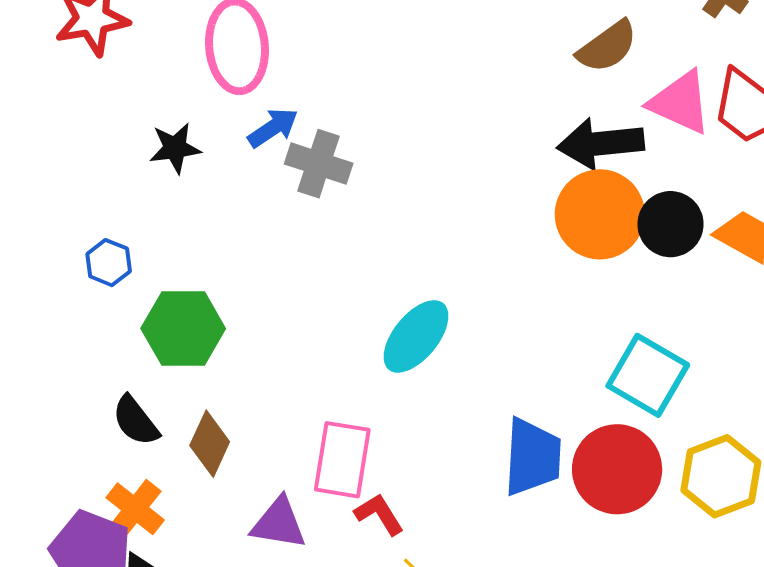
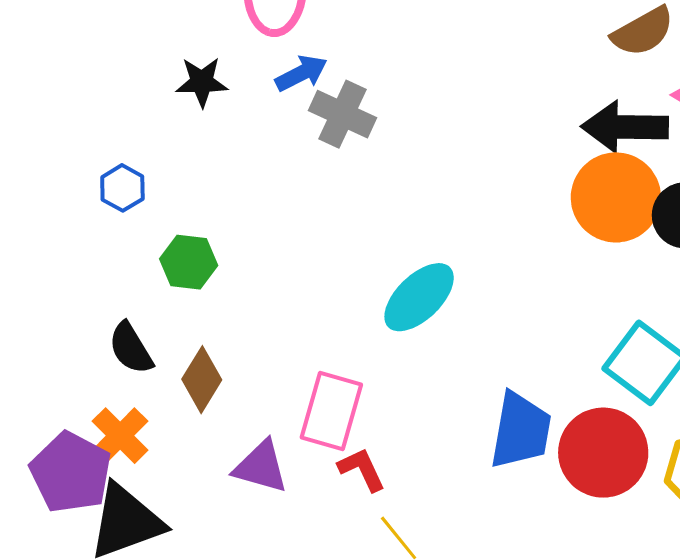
green hexagon: (183, 328) -> (189, 262), size x0.7

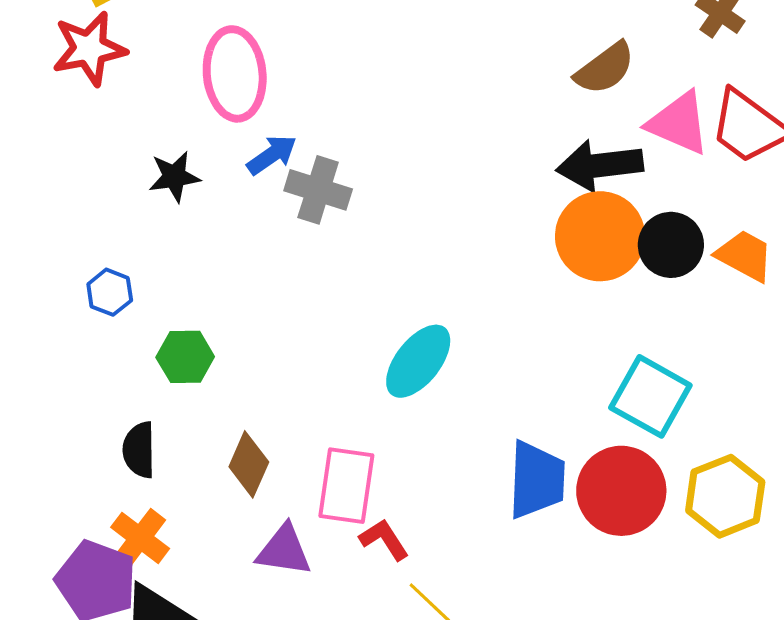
black semicircle: (131, 348) -> (139, 450), turned 38
brown diamond: (202, 380) -> (249, 464), moved

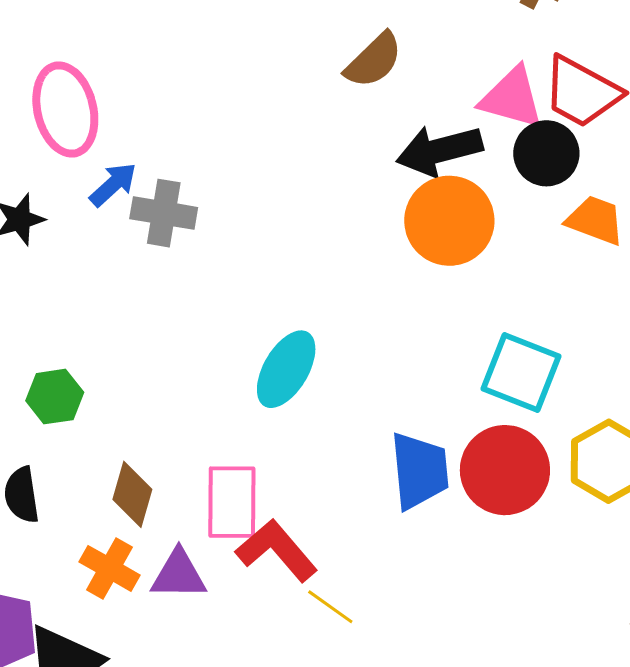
brown semicircle: (605, 68) -> (374, 60), moved
black circle: (671, 245) -> (546, 153), moved
orange cross: (140, 538) -> (110, 568), moved
red L-shape: (384, 539) -> (277, 550), size x1.6

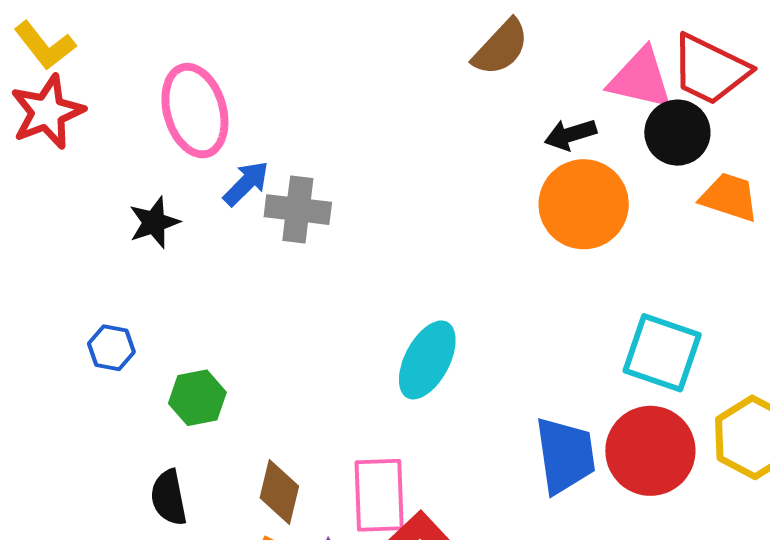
black arrow: (439, 150) -> (570, 134), size x0.6

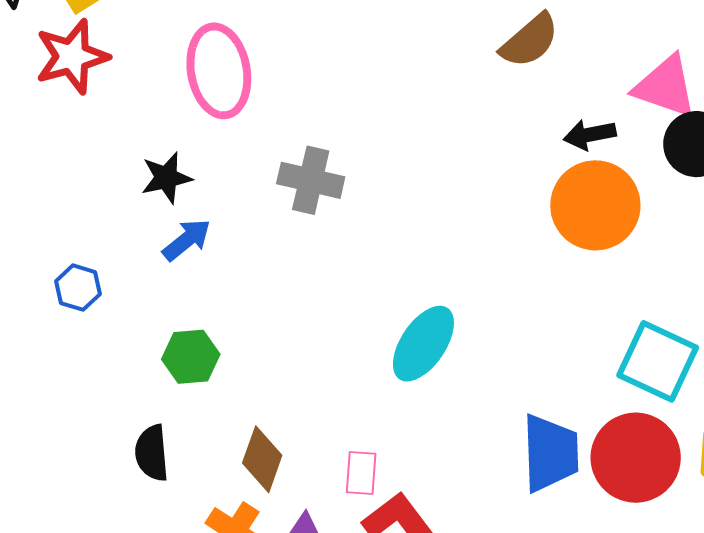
blue arrow: (246, 183) -> (187, 240), moved
blue hexagon: (111, 348) -> (78, 288), moved
pink rectangle: (379, 495) -> (361, 473), size x0.6

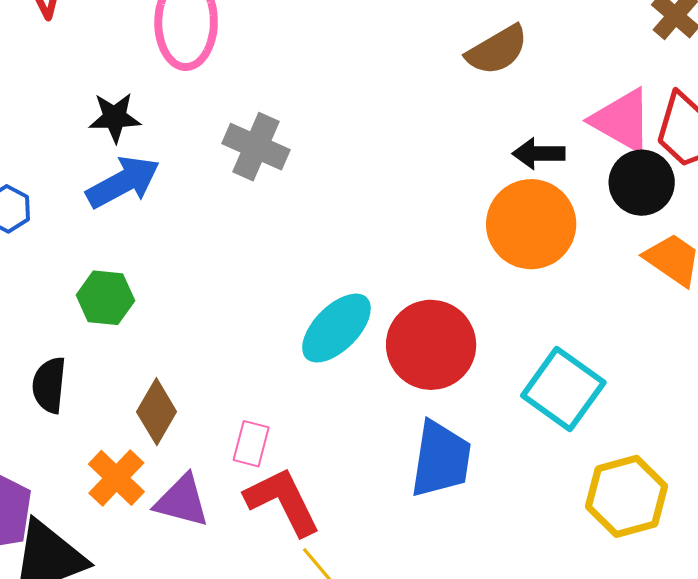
blue arrow: (187, 240) -> (123, 182), size x1.4
red circle: (636, 458) -> (431, 345), moved

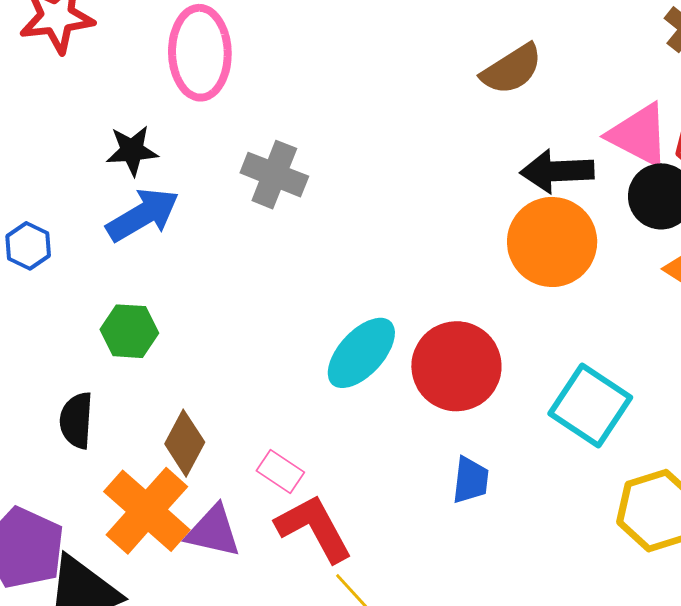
black arrow: (539, 154) -> (557, 171), size x1.4
pink rectangle: (251, 444) -> (280, 472), turned -69
blue trapezoid: (441, 459) -> (470, 480), size x0.6
orange cross: (116, 478) -> (147, 511), size x1.5

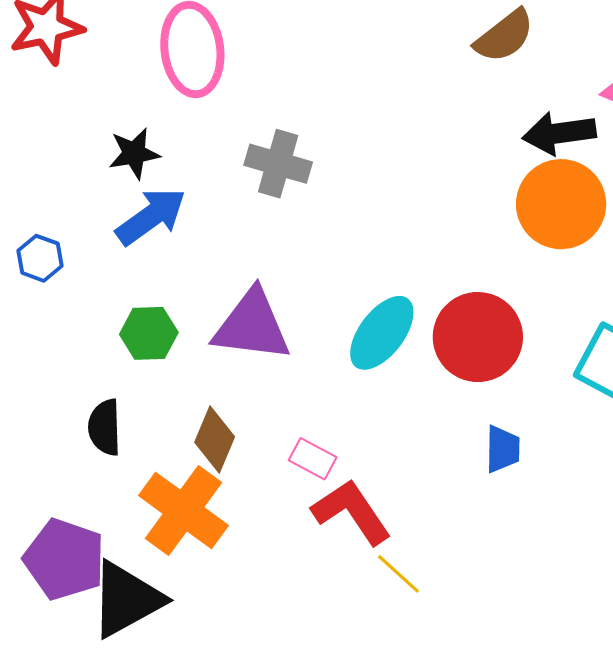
purple triangle: (213, 531) -> (252, 326), moved, size x1.4

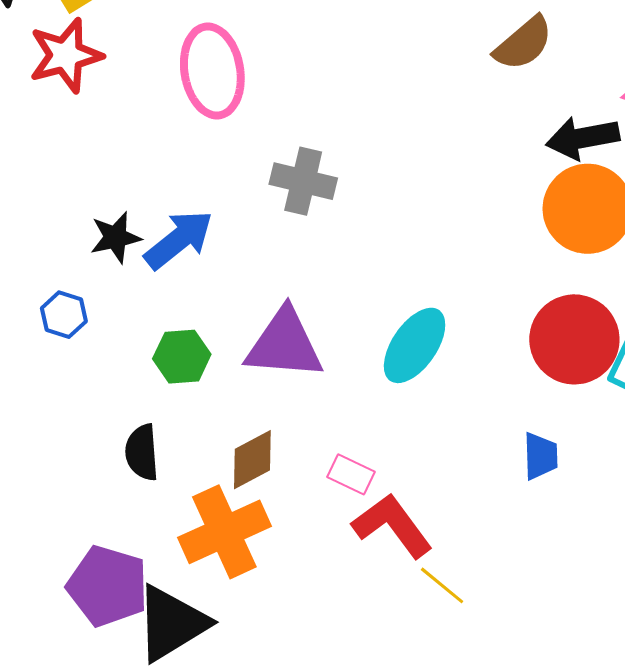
black star: (134, 153) -> (116, 237), moved
blue hexagon: (40, 258) -> (64, 315), moved
red circle: (478, 337) -> (574, 339), moved
brown diamond: (215, 440) -> (252, 460), turned 42
orange cross: (184, 510) -> (224, 532), turned 32

